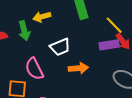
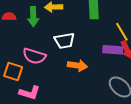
pink semicircle: (34, 69) -> (34, 56), turned -60

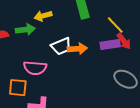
green arrow: (33, 17) -> (25, 30), turned -84
orange arrow: (77, 65) -> (77, 49), moved

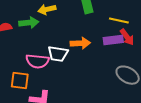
yellow line: (115, 25) -> (119, 21), turned -36
white trapezoid: (61, 46) -> (58, 54), moved, turned 30

